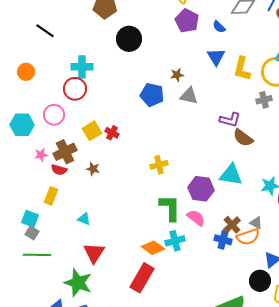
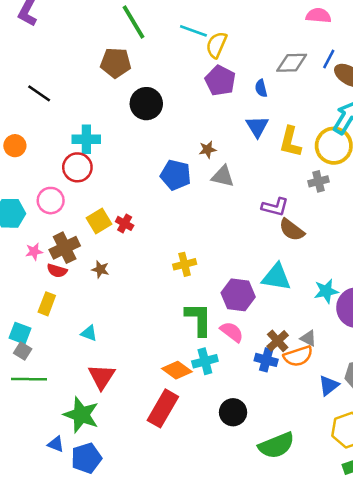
blue semicircle: (219, 27) -> (261, 88), turned 32
black circle: (260, 281) -> (233, 412), moved

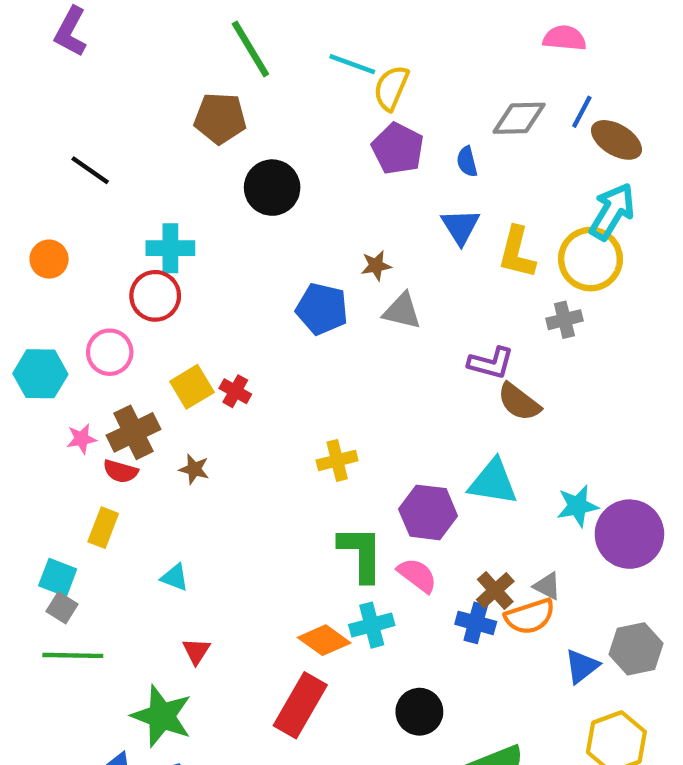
red triangle: (102, 377) -> (196, 651), size x0.6

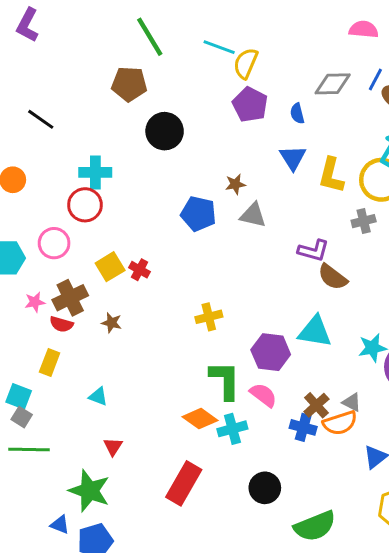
orange diamond: (324, 640) -> (200, 419), moved

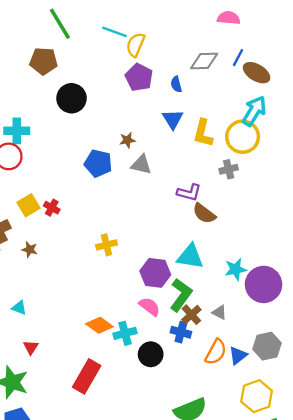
green L-shape: (225, 380) -> (181, 295), moved, turned 36
orange semicircle: (340, 423) -> (216, 352), moved, turned -44
black circle: (265, 488) -> (151, 354), moved

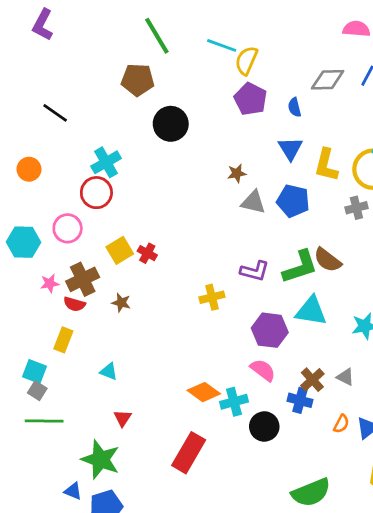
cyan cross: (17, 131) -> (106, 162), turned -30
blue pentagon: (98, 163) -> (293, 201), moved
purple L-shape: (189, 193) -> (255, 271), moved
green L-shape: (181, 295) -> (300, 267), moved, turned 36
orange semicircle: (216, 352) -> (341, 424), size x0.6

